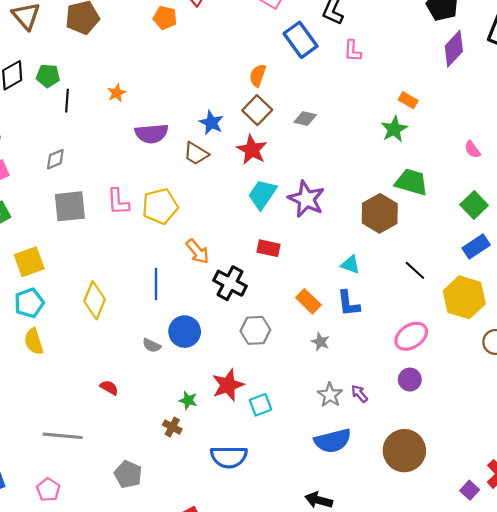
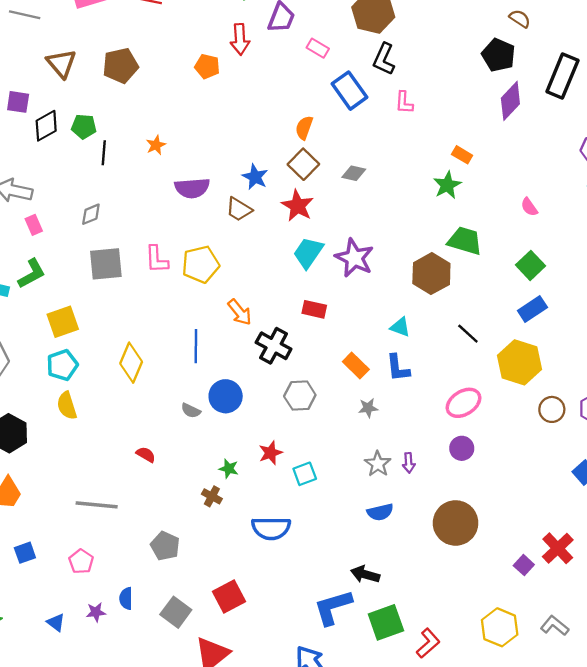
gray star: (320, 342) -> (368, 408), turned -30
red star: (228, 385) -> (270, 453), size x0.7
purple arrow: (359, 394) -> (409, 463), turned -144
blue semicircle: (333, 441) -> (380, 512), size x0.7

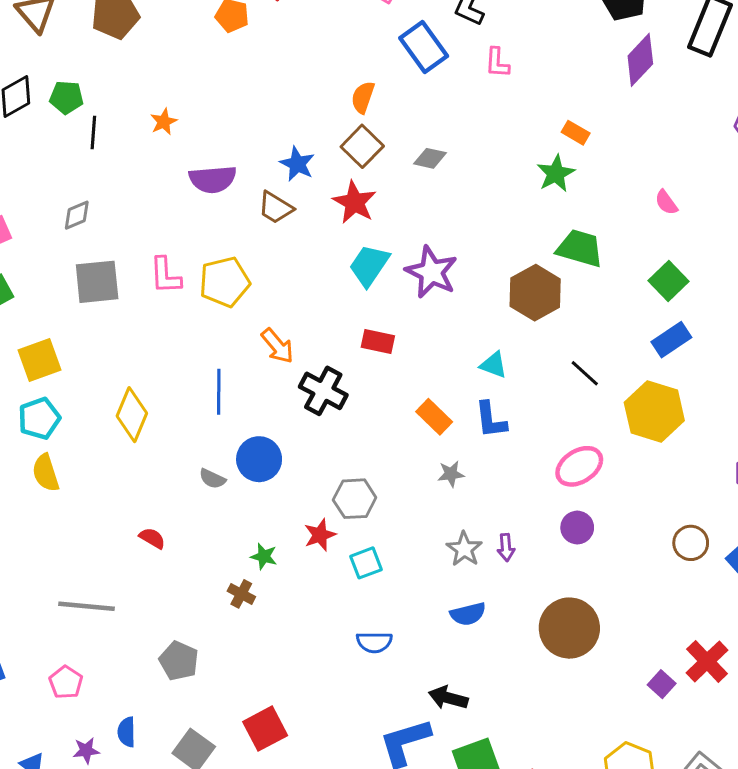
gray hexagon: (300, 396) -> (355, 499), moved
brown circle: (552, 409) -> (691, 543), moved
blue semicircle: (271, 528) -> (374, 642), moved, size x0.7

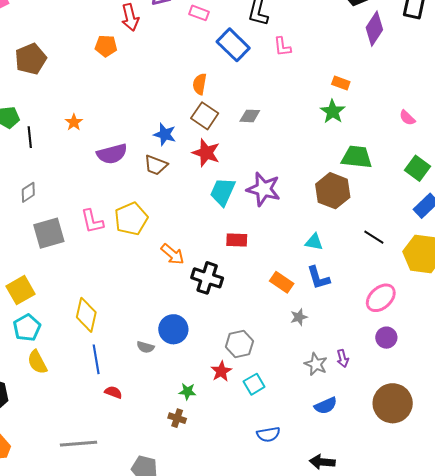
blue line: (219, 392) -> (96, 359), moved

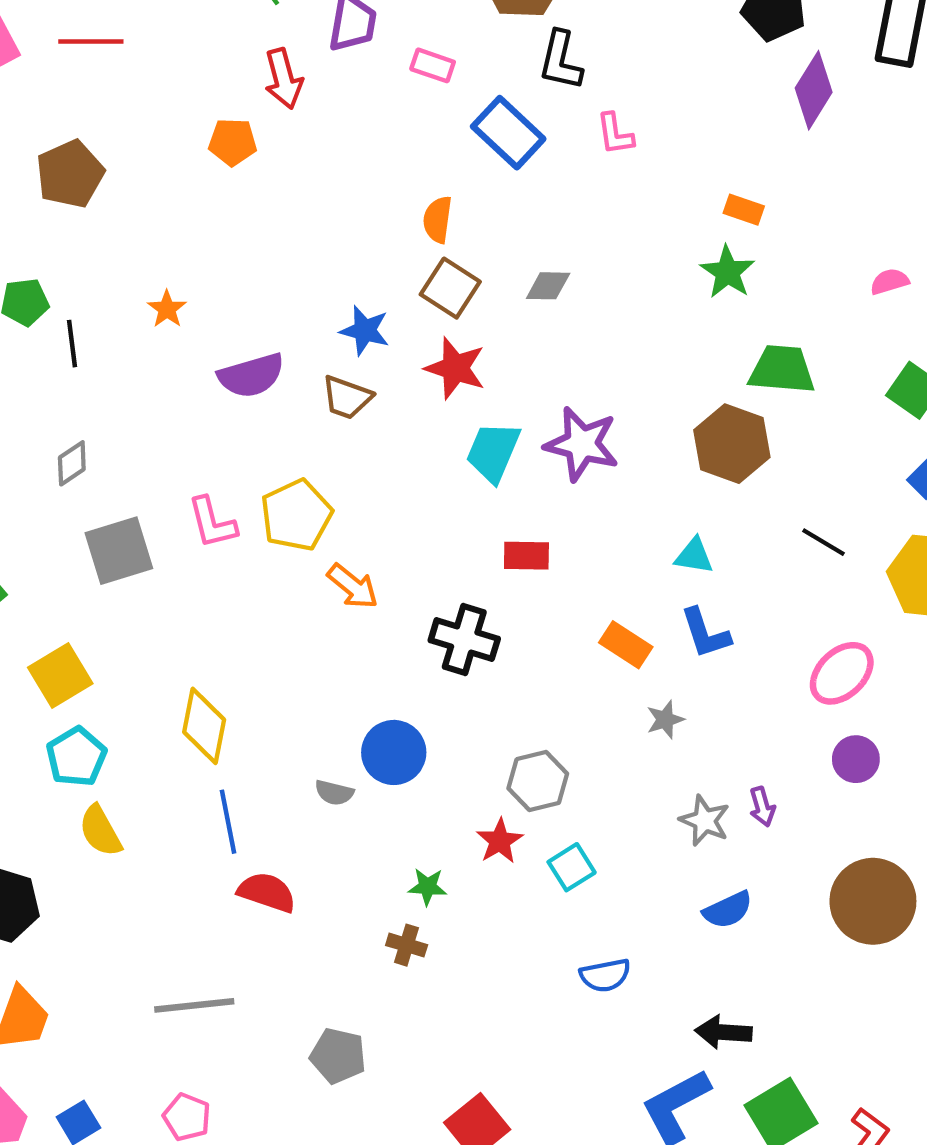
pink semicircle: (407, 118) -> (889, 282), turned 120
orange arrow: (173, 254) -> (353, 586), moved
red semicircle: (113, 392) -> (267, 892), size x1.5

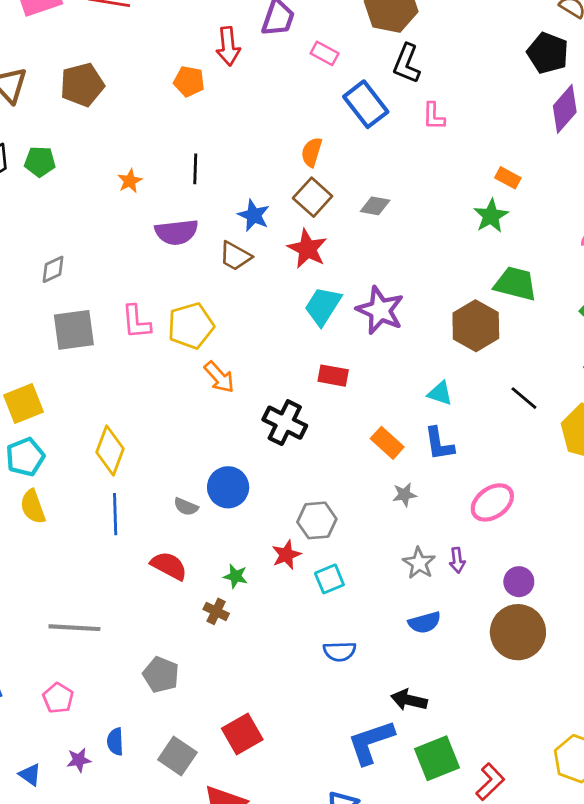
black line: (72, 344) -> (195, 169), moved
pink ellipse: (842, 673) -> (492, 502), moved
purple circle: (856, 759) -> (519, 582), moved
red semicircle: (267, 892) -> (169, 566), moved

